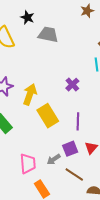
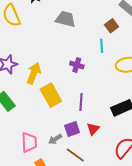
gray trapezoid: (48, 35) -> (66, 19), moved
purple cross: (72, 85) -> (77, 65), turned -32

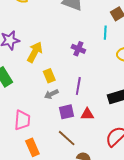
yellow rectangle: (51, 95) -> (49, 76), size x0.6
red triangle: (93, 129) -> (87, 114), turned 40
gray arrow: (55, 139) -> (51, 94), moved

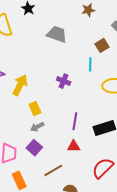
purple line: (78, 86) -> (75, 121), moved
purple square: (66, 112) -> (34, 148), moved, turned -35
brown line: (67, 138) -> (53, 170), turned -72

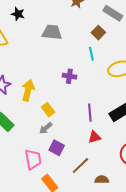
gray arrow: (37, 127) -> (46, 128), moved

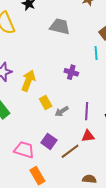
gray arrow: (46, 128) -> (62, 111), moved
pink trapezoid: (33, 159) -> (24, 150), turned -70
brown line: (80, 166) -> (70, 151), moved

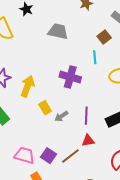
purple cross: (71, 72) -> (70, 77), size x1.5
purple square: (49, 141) -> (48, 156), moved

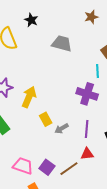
purple cross: (70, 77) -> (87, 94), moved

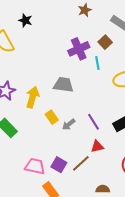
gray trapezoid: (62, 43) -> (63, 85), moved
purple cross: (87, 94) -> (79, 49), moved, turned -35
purple line: (87, 129) -> (94, 122), turned -30

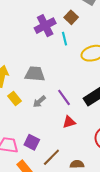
gray trapezoid: (63, 85) -> (35, 74), moved
yellow rectangle: (52, 117) -> (15, 98), moved
brown line: (81, 163) -> (51, 157), moved

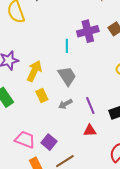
cyan line: (64, 39) -> (67, 46), moved
gray trapezoid: (35, 74) -> (67, 76), turned 40

